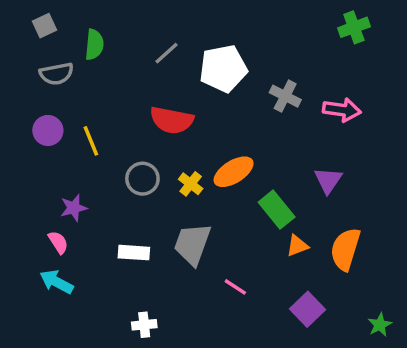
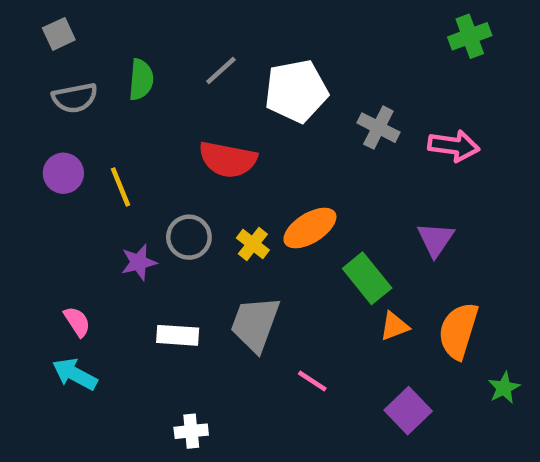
green semicircle: (94, 45) -> (141, 80), moved
purple star: (74, 208) -> (139, 262), moved
green star: (380, 325) -> (504, 388), moved

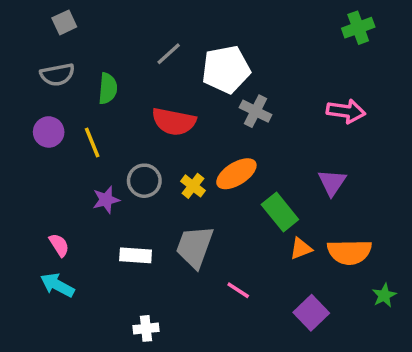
gray square: (59, 34) -> (64, 22), moved
green semicircle: (141, 80) -> (108, 89), moved
gray cross: (378, 128) -> (256, 111), moved
orange semicircle: (458, 331) -> (349, 252), turned -108

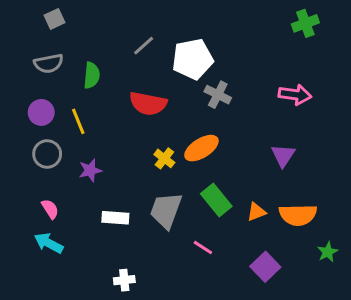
gray circle: (144, 181) -> (47, 154), moved
green rectangle: (280, 212) -> (216, 200), moved

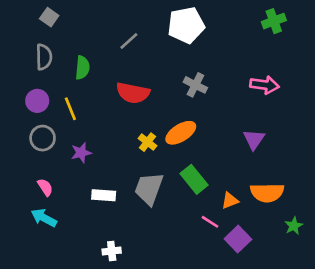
gray square: (55, 19) -> (49, 17), turned -30
white pentagon: (193, 59) -> (186, 25), moved
gray semicircle: (49, 63) -> (44, 57), turned -80
orange triangle: (256, 212) -> (230, 201), moved
pink line: (203, 247) -> (210, 222), moved

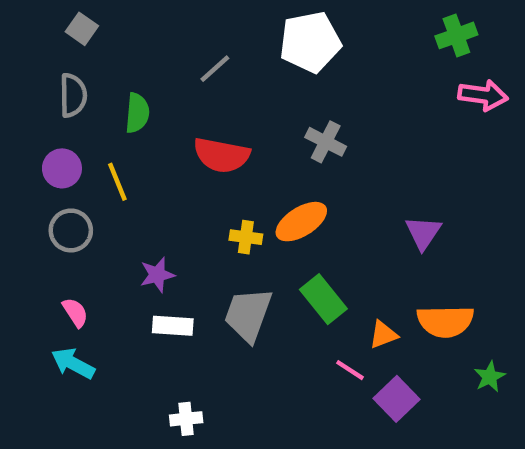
pink arrow: (264, 85) -> (483, 95), moved
yellow cross: (148, 142) -> (246, 237), turned -30
purple star: (81, 153) -> (157, 275), moved

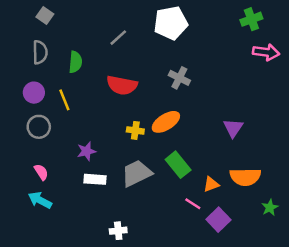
gray trapezoid: (248, 315) -> (137, 173), turned 44
white cross: (186, 419) -> (118, 231), moved

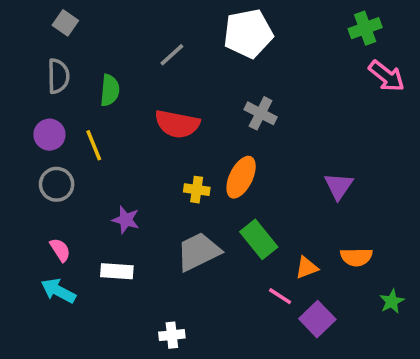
pink arrow: (266, 52) -> (387, 76), turned 30
orange ellipse: (166, 122) -> (241, 177), turned -32
purple star: (86, 151) -> (126, 220), turned 30
orange semicircle: (245, 177) -> (356, 257), size x0.7
white rectangle: (95, 179) -> (117, 271), moved

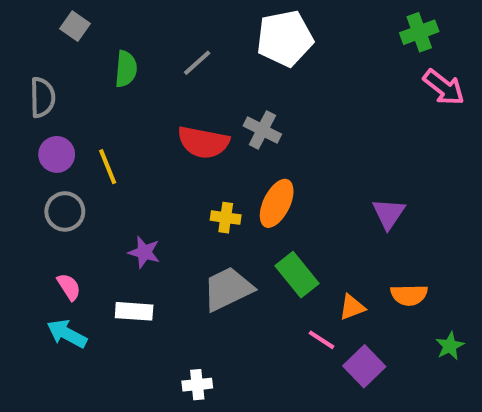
gray semicircle: (58, 76) -> (42, 97), moved
green semicircle: (110, 90) -> (126, 69), moved
gray cross: (261, 113) -> (262, 130), moved

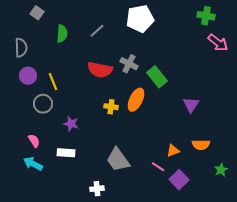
green cross: (419, 32) -> (206, 16), turned 30
gray circle: (65, 211) -> (43, 104), moved
green rectangle: (297, 275) -> (157, 77), moved
gray trapezoid: (228, 289) -> (118, 160), moved, turned -100

